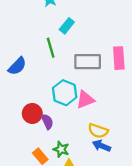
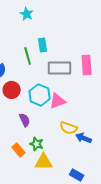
cyan rectangle: (67, 26) -> (43, 45), moved, turned -48
red circle: (32, 113) -> (12, 90), moved
blue arrow: (101, 146) -> (84, 138), moved

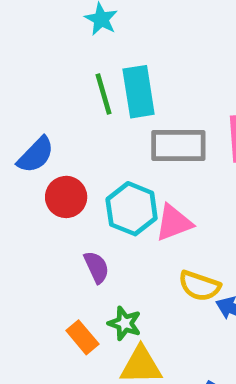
cyan rectangle: (43, 45) -> (139, 92), size x1.5
green line: (28, 56) -> (104, 94), moved

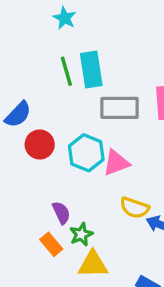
purple semicircle: (96, 267) -> (61, 213), moved
green star: (125, 323) -> (81, 234), turned 30

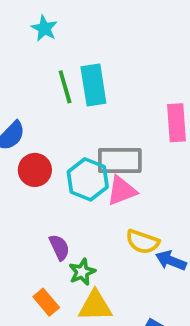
cyan star: (65, 18) -> (44, 28), moved
gray rectangle: (120, 108) -> (120, 161), moved
orange rectangle: (51, 244) -> (46, 302), moved

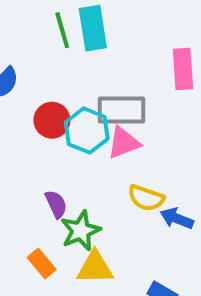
red circle: (35, 170) -> (52, 120), moved
green star: (82, 272) -> (81, 231), size x1.4

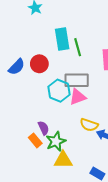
green line: (62, 30) -> (78, 47), moved
red circle: (52, 120) -> (39, 64), moved
orange rectangle: (42, 263) -> (35, 140), moved

